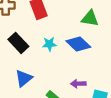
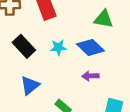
purple arrow: (78, 84) -> (90, 76), moved

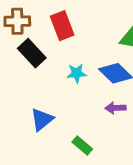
black rectangle: (24, 46) -> (32, 53), moved

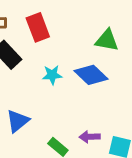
purple arrow: (116, 108) -> (90, 137), moved

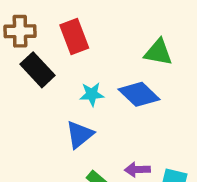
blue triangle: (18, 121) -> (80, 135), moved

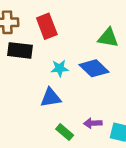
black rectangle: (38, 70) -> (20, 50), turned -40
blue triangle: (80, 135) -> (51, 98), turned 30

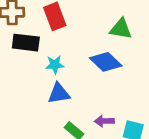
cyan star: (60, 68) -> (55, 65), moved

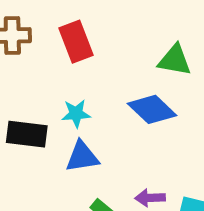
black rectangle: (26, 43) -> (27, 134), moved

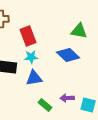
red rectangle: (76, 42) -> (28, 36), moved

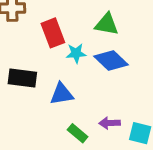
green triangle: (79, 31) -> (107, 24), moved
cyan star: (31, 57) -> (76, 53), moved

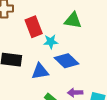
blue diamond: (111, 61) -> (67, 61), moved

